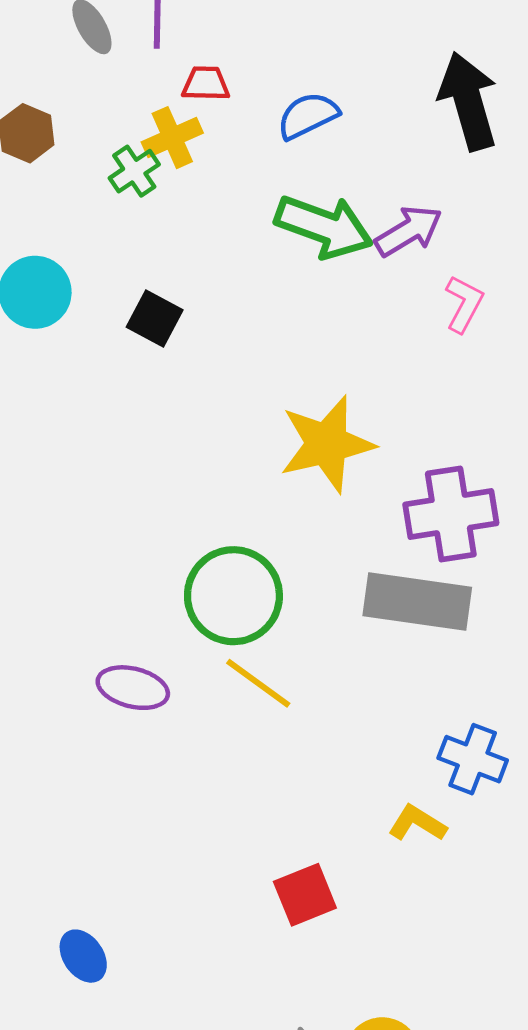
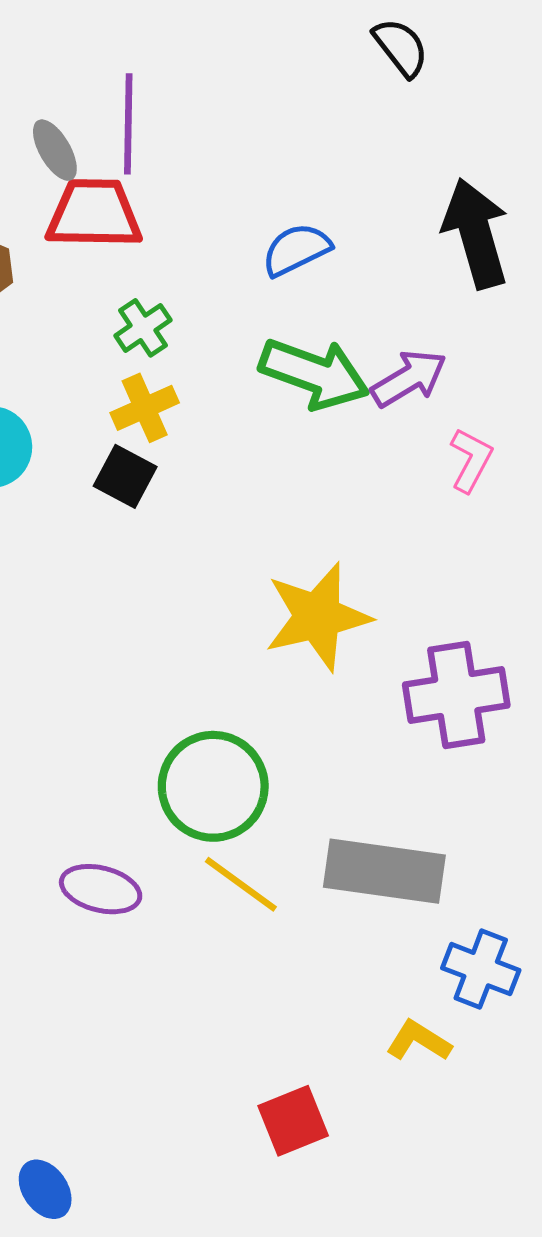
red trapezoid: (206, 84) -> (94, 214), moved, size x1.8
yellow cross: (172, 138) -> (145, 408), moved
green cross: (134, 171) -> (143, 328), moved
gray rectangle: (417, 602) -> (384, 871), moved

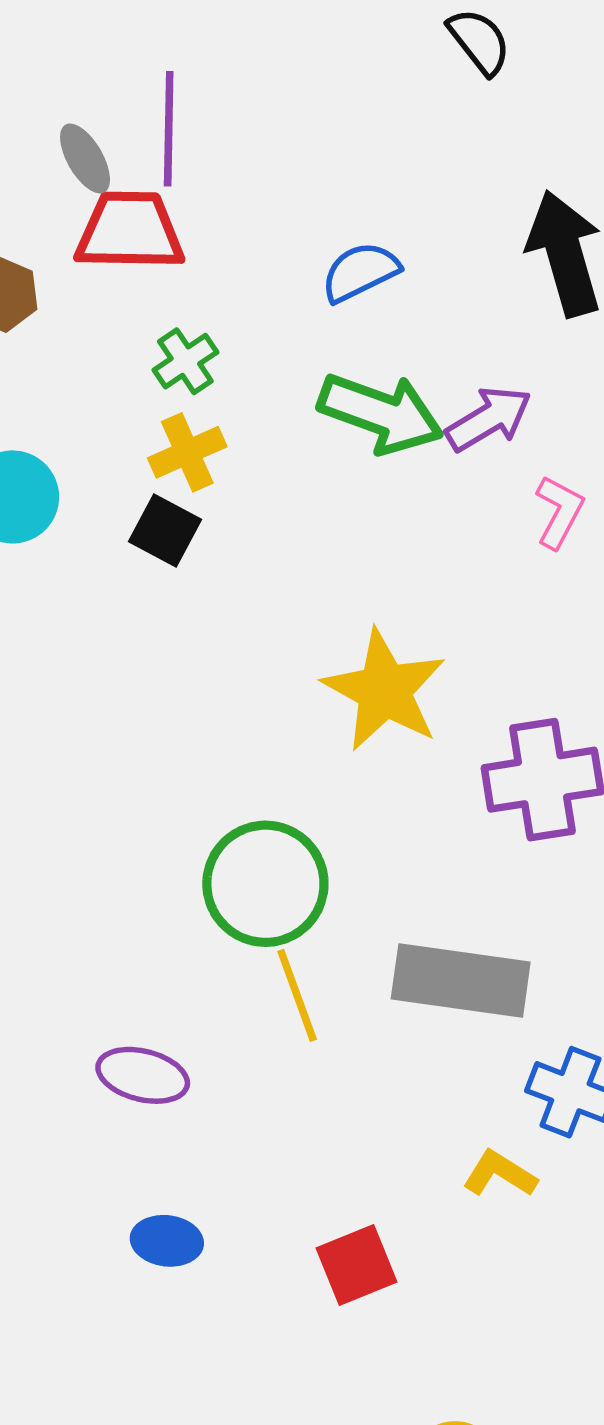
yellow star: (318, 617) -> (384, 690), turned -30
yellow line: (241, 884) -> (297, 995), turned 34
purple ellipse: (101, 889) -> (143, 1075), moved
blue ellipse: (45, 1189) -> (167, 1241), moved, turned -48

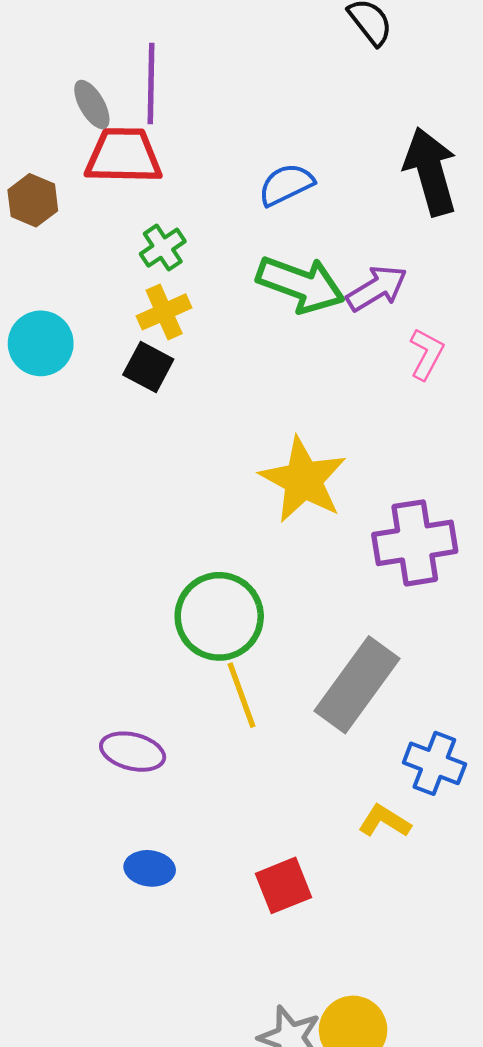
gray rectangle: (461, 980) -> (357, 685), turned -62

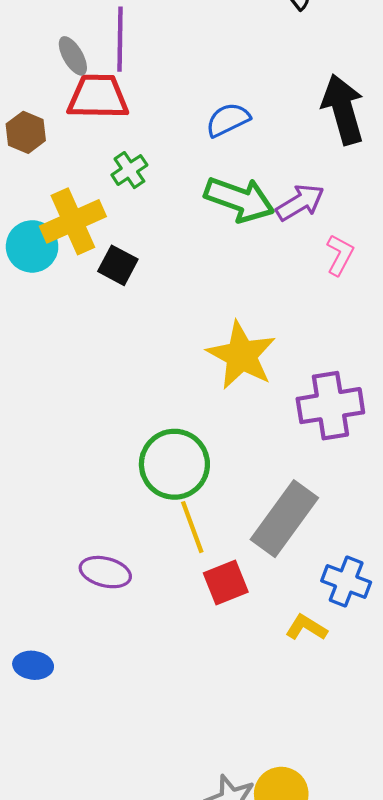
yellow cross: (164, 312) -> (73, 221), moved, size x1.5
blue ellipse: (150, 868) -> (33, 665), moved
red square: (284, 885) -> (226, 583), moved

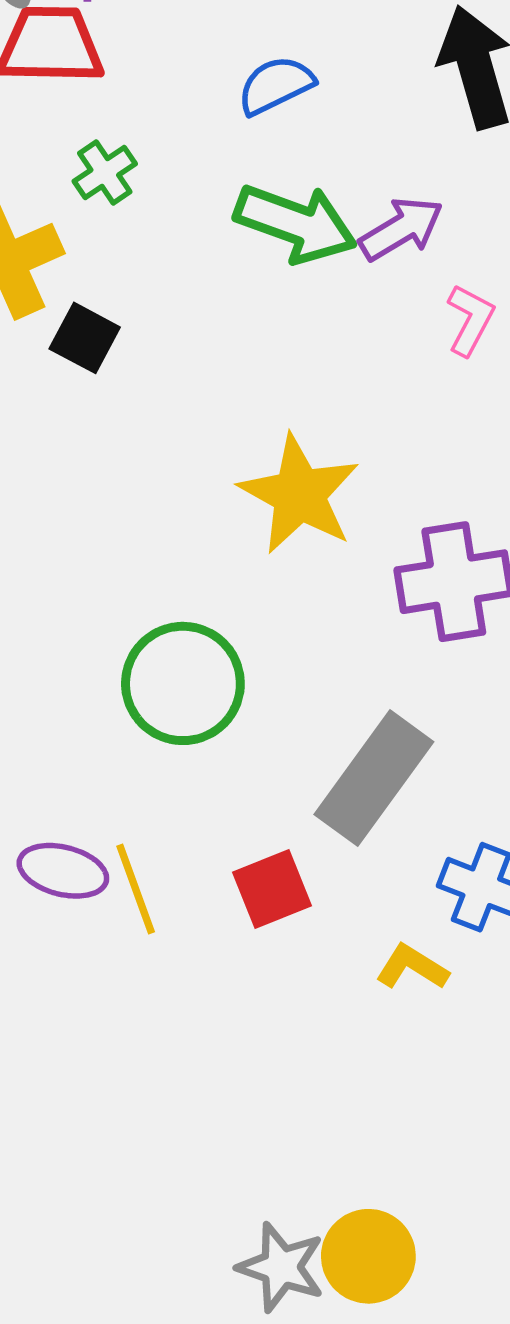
yellow line: (192, 527) -> (136, 889), moved

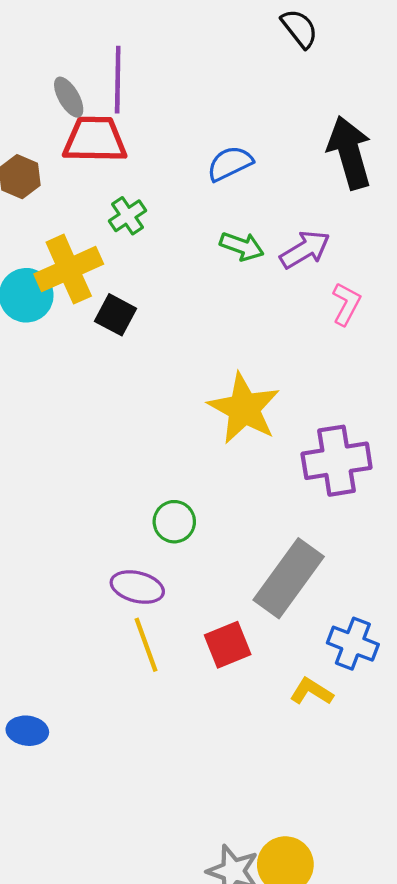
green arrow: (296, 223) -> (242, 246), size x0.6
green circle: (183, 683) -> (174, 522), size x0.6
purple ellipse: (63, 871) -> (137, 587), moved

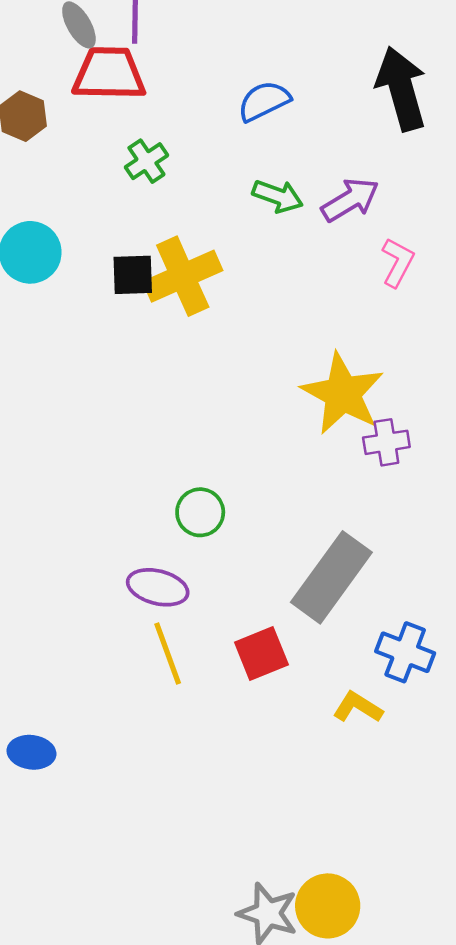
yellow cross: (69, 269) -> (183, 276), moved
black square: (116, 315) -> (133, 275), turned -30
yellow star: (244, 408) -> (343, 394), moved
purple cross: (337, 461) -> (386, 442), size x0.6

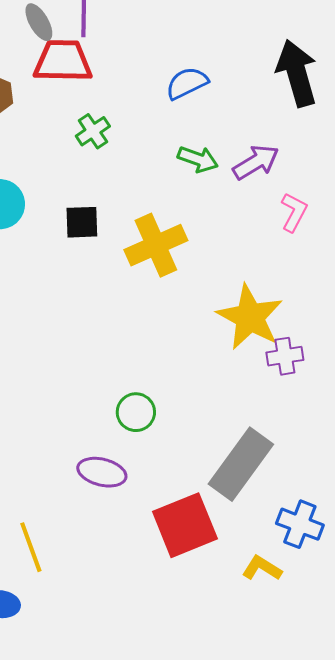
yellow cross: (183, 276) -> (156, 245), moved
yellow line: (168, 654) -> (31, 547), moved
red square: (261, 654) -> (185, 525), size x1.5

